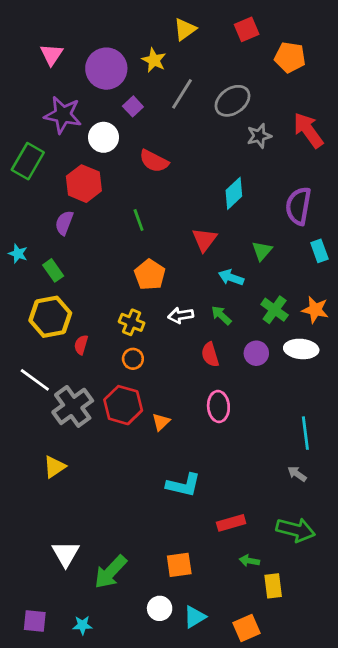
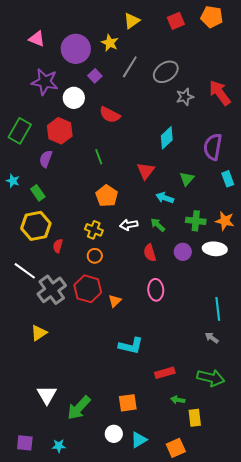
pink triangle: (52, 55) -> (37, 39), turned -42
orange pentagon: (290, 57) -> (212, 17), moved
green rectangle: (28, 161) -> (20, 131), moved
green cross: (275, 310) -> (196, 221), turned -30

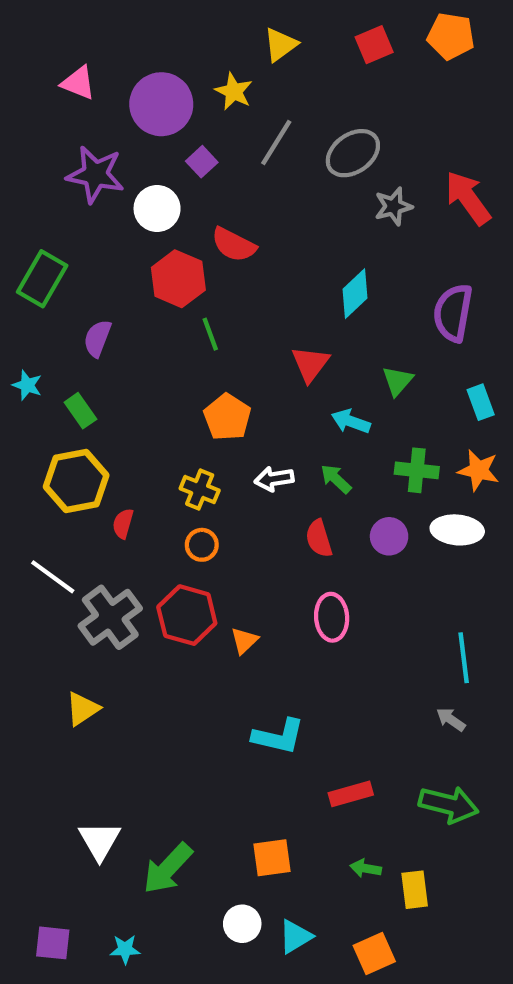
red hexagon: (60, 131) -> (178, 279), moved
cyan rectangle: (228, 179) -> (481, 402), moved
green arrow: (178, 400) -> (366, 868), moved

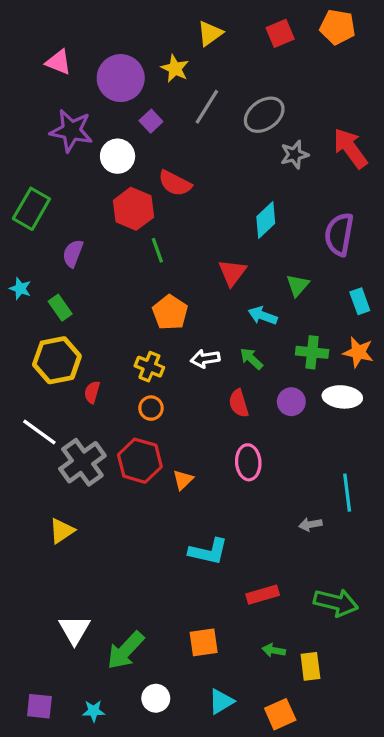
gray arrow: (451, 719) -> (310, 524), moved, turned -45
white circle: (242, 924) -> (156, 698), moved

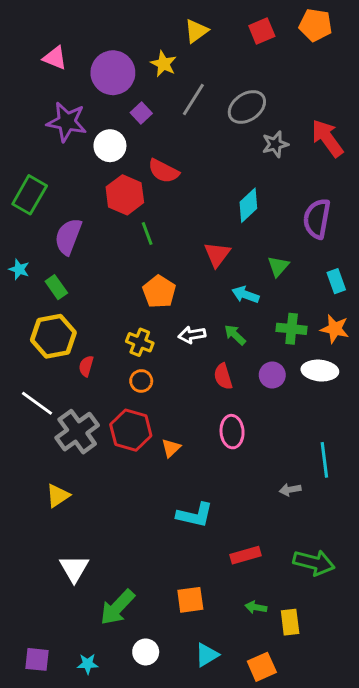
purple semicircle: (73, 253) -> (68, 237), size x1.4
white triangle: (74, 630) -> (74, 569), moved

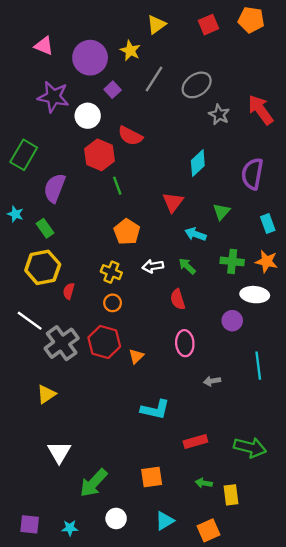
gray star: (275, 144) -> (219, 115), turned -30
purple circle: (272, 375) -> (232, 321), moved
gray arrow: (290, 490) -> (212, 381), moved

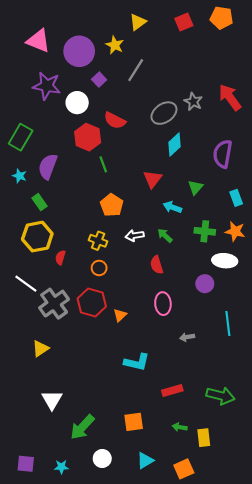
pink triangle: (44, 46) -> (38, 41), size x1.4
gray ellipse: (197, 85) -> (164, 113), moved
cyan star: (15, 214) -> (20, 176), moved

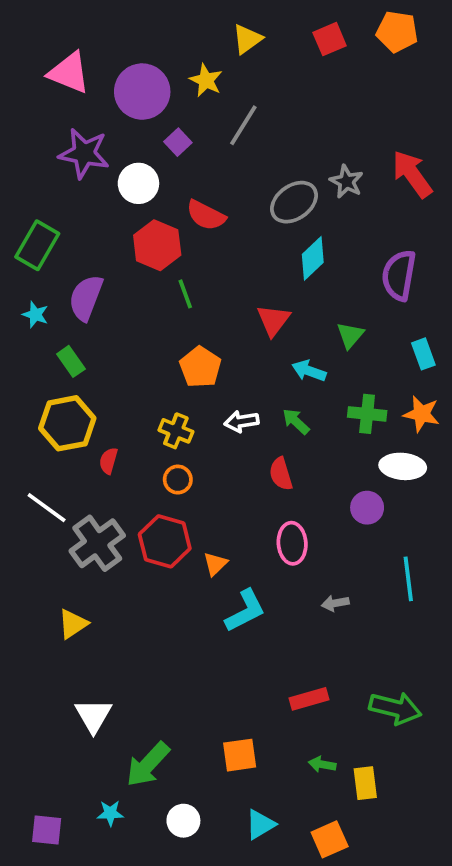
cyan L-shape: (137, 362) -> (245, 611), moved, turned -40
cyan star: (61, 467) -> (110, 813), moved

